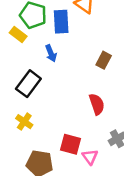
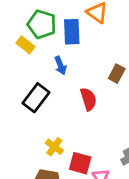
red semicircle: (97, 104) -> (88, 99), moved
yellow cross: (24, 122) -> (54, 147), moved

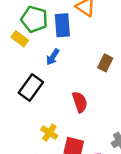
blue arrow: (60, 65) -> (53, 57), turned 56
red semicircle: (88, 99) -> (80, 102), moved

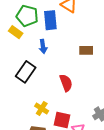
blue arrow: (53, 57) -> (43, 46), turned -40
brown rectangle: (105, 63) -> (86, 50), turned 64

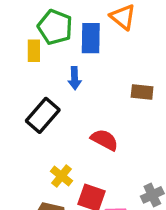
yellow rectangle: (16, 32) -> (34, 51), turned 48
red semicircle: (66, 83) -> (104, 140), turned -48

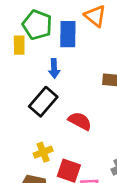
black rectangle: (43, 115) -> (43, 102), moved
yellow cross: (61, 176) -> (43, 152), turned 30

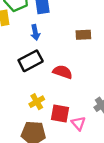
black rectangle: (43, 102) -> (31, 61), turned 30

